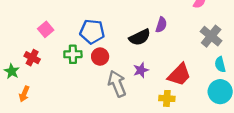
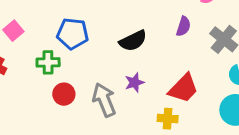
purple semicircle: (161, 25) -> (183, 26), moved
red circle: (100, 57) -> (64, 94), moved

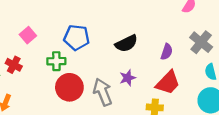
purple semicircle: (183, 26) -> (167, 52), moved
red circle: (64, 94) -> (69, 87), size x1.5

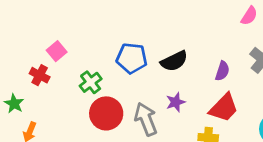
blue pentagon: (77, 37) -> (132, 58), moved
green cross: (56, 61) -> (91, 82), turned -36
red cross: (14, 65) -> (40, 75), moved

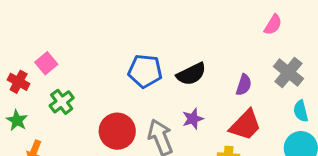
pink square: (57, 51) -> (46, 63), moved
red cross: (40, 75) -> (19, 82), moved
green cross: (91, 82) -> (62, 102), moved

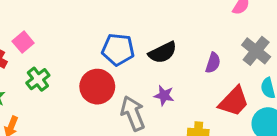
purple star: (193, 119) -> (164, 95), turned 30
red trapezoid: (245, 125) -> (234, 101), moved
red circle: (117, 131) -> (97, 87), moved

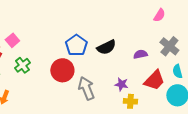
blue pentagon: (118, 49) -> (76, 45), turned 30
purple semicircle: (213, 63) -> (140, 54), turned -120
purple star: (164, 95) -> (121, 84), moved

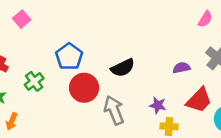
pink square: (12, 40) -> (22, 19), moved
blue pentagon: (76, 45) -> (69, 57), moved
black semicircle: (106, 47) -> (123, 68), moved

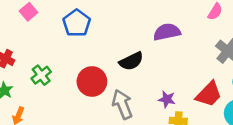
blue pentagon: (69, 57) -> (77, 23), moved
purple semicircle: (181, 68) -> (167, 32), moved, size x1.5

